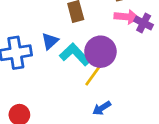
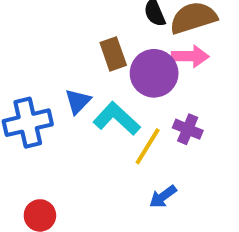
purple cross: (144, 23) -> (188, 129), moved
purple circle: (100, 52) -> (154, 73), moved

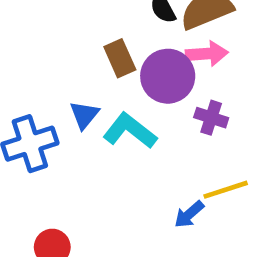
purple cross: (188, 129) -> (211, 118), moved
yellow line: (148, 146) -> (226, 190), moved, turned 45

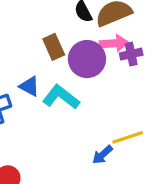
blue triangle: (84, 115) -> (29, 86), turned -40
purple cross: (211, 118) -> (131, 54), moved, turned -30

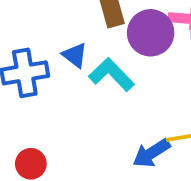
blue arrow: (102, 155) -> (151, 153), size x1.4

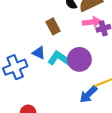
purple circle: (151, 33) -> (79, 59), moved

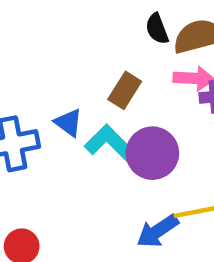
brown rectangle: (53, 26) -> (125, 90), moved, turned 49

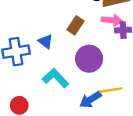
cyan L-shape: (110, 143) -> (55, 78), moved

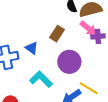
pink arrow: (112, 20) -> (88, 28), turned 36
yellow line: (111, 90) -> (89, 88), turned 42

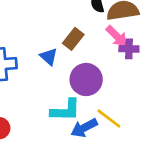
blue triangle: (32, 48) -> (49, 57), moved
cyan L-shape: (41, 79) -> (66, 110), moved, turned 130

